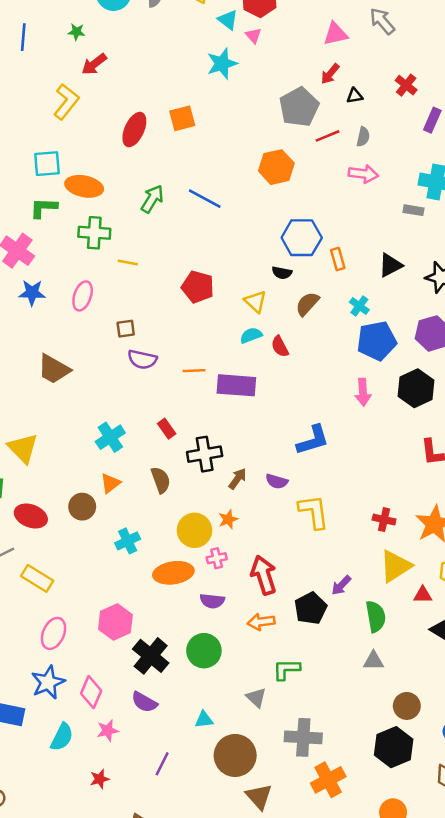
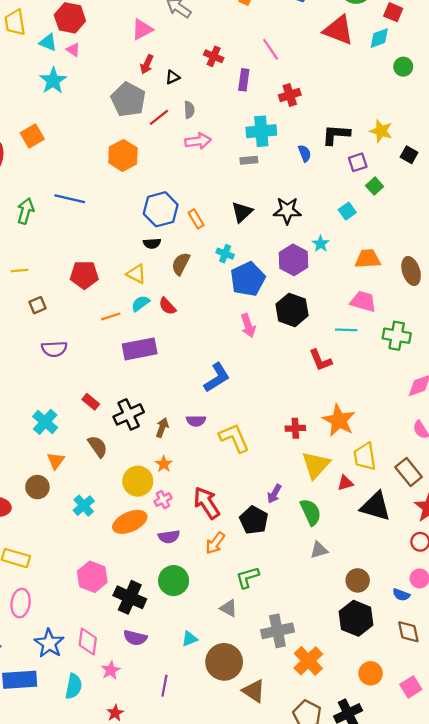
brown square: (126, 329) -> (38, 305), moved
orange line: (194, 371) -> (111, 316), moved
orange arrow: (261, 622) -> (215, 543), turned -30
pink ellipse: (54, 633) -> (21, 603), moved

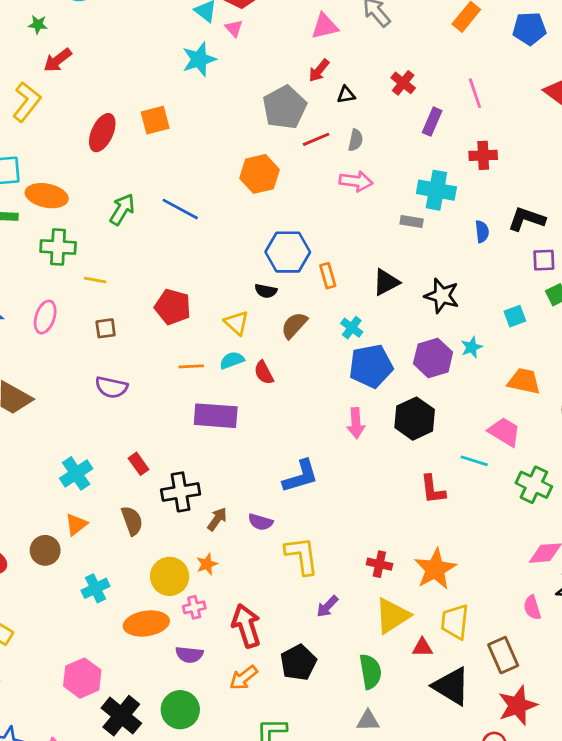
purple arrow: (274, 494) -> (327, 606), moved

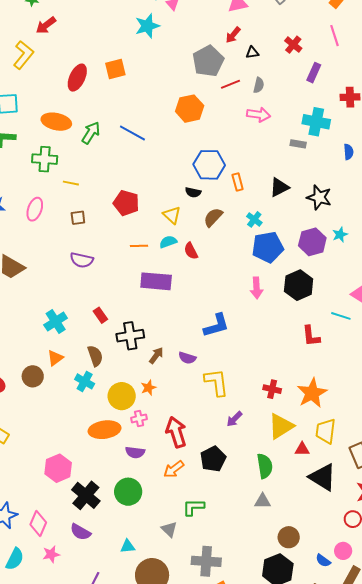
pink line: (475, 93) -> (334, 36), moved
orange ellipse: (47, 196) -> (56, 122), moved
cyan cross: (95, 588) -> (85, 381), moved, turned -36

